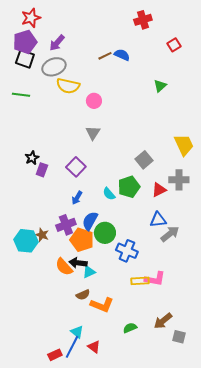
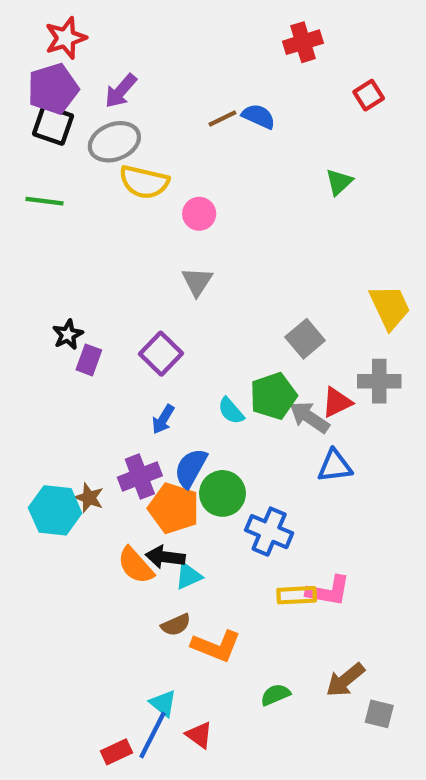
gray arrow: (170, 234) -> (309, 417), moved, turned -108

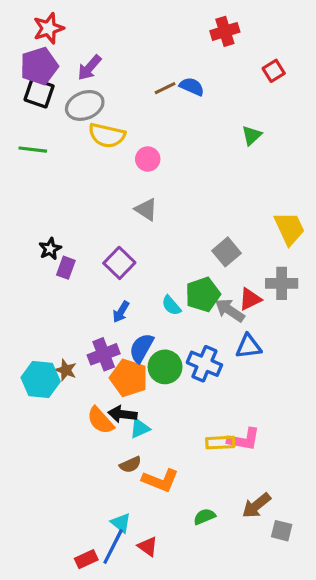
gray triangle: (197, 282) -> (146, 209), turned -30
blue cross: (269, 532) -> (204, 364), moved

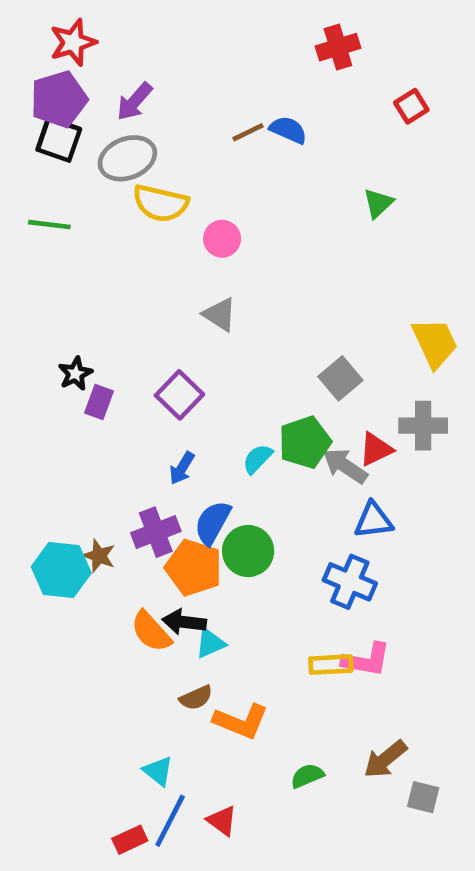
cyan semicircle: (171, 305) -> (258, 459), turned 85
blue cross: (204, 364) -> (350, 582), moved
cyan triangle: (121, 523) -> (158, 771), moved

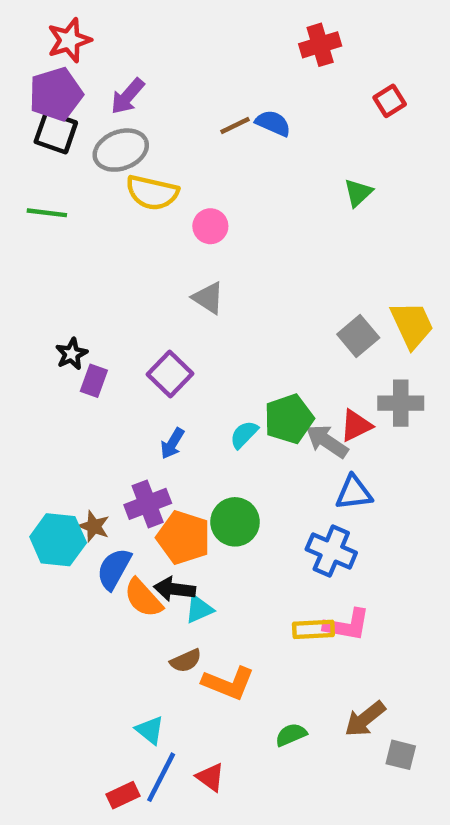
gray square: (340, 378) -> (358, 336), moved
blue semicircle: (213, 523) -> (114, 569), moved

